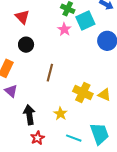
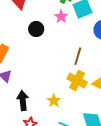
black circle: (26, 45) -> (36, 29), moved
brown line: (50, 73) -> (78, 56), moved

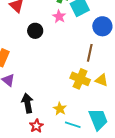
brown line: (78, 56) -> (90, 53), moved
yellow star: (54, 101) -> (60, 109), moved

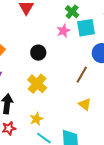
black circle: (35, 31) -> (38, 53), moved
yellow cross: (80, 79) -> (37, 84), moved

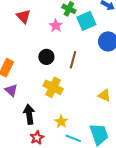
pink star: (63, 31) -> (56, 26), moved
brown line: (82, 75) -> (73, 60), moved

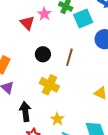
red triangle: (23, 16) -> (27, 23), moved
pink star: (56, 26) -> (44, 14), moved

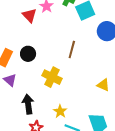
black circle: (43, 54) -> (28, 54), moved

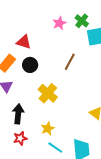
red triangle: (29, 15) -> (24, 42), moved, turned -42
brown line: (72, 49) -> (70, 62), moved

